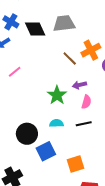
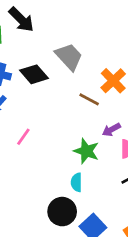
gray trapezoid: (64, 24) -> (69, 57), turned 70
cyan semicircle: (56, 123) -> (76, 182), moved, turned -72

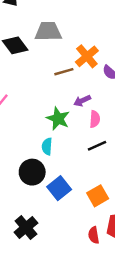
gray trapezoid: (69, 57) -> (48, 32), turned -52
brown line: (89, 99) -> (64, 72), turned -48

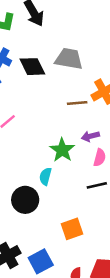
blue square: (59, 188) -> (41, 261), moved
orange square: (98, 196) -> (72, 229), moved

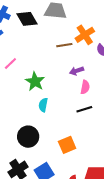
green star: (62, 150) -> (35, 81), moved
black circle: (25, 200) -> (28, 137), moved

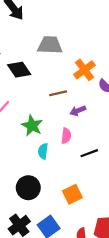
black diamond: (27, 19) -> (19, 70), moved
brown line: (64, 45) -> (58, 93), moved
pink semicircle: (85, 87) -> (66, 136), moved

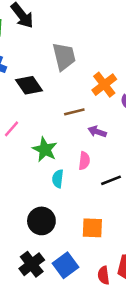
gray trapezoid: (50, 45) -> (64, 57), turned 75
purple arrow: (78, 111) -> (97, 132), turned 42
orange square: (72, 194) -> (92, 228), turned 30

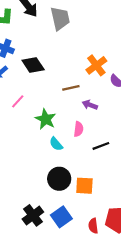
gray trapezoid: (64, 57) -> (60, 18), moved
cyan semicircle: (58, 179) -> (56, 144), turned -48
black circle: (41, 221) -> (59, 179), moved

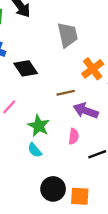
gray trapezoid: (60, 18) -> (68, 35), moved
purple arrow: (90, 105) -> (86, 111), size x1.5
cyan semicircle: (56, 144) -> (35, 150), moved

